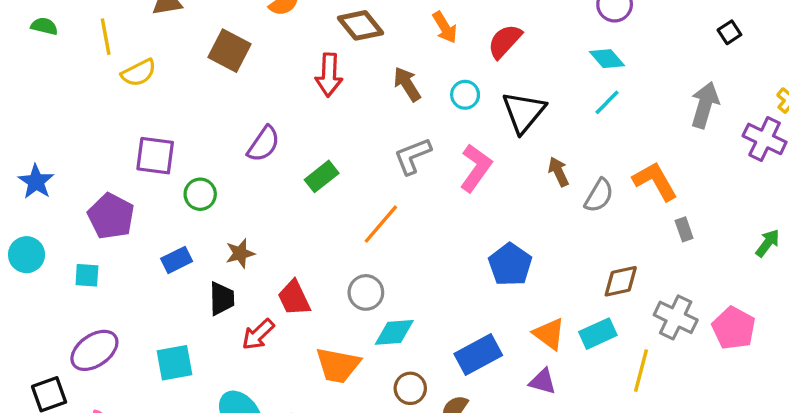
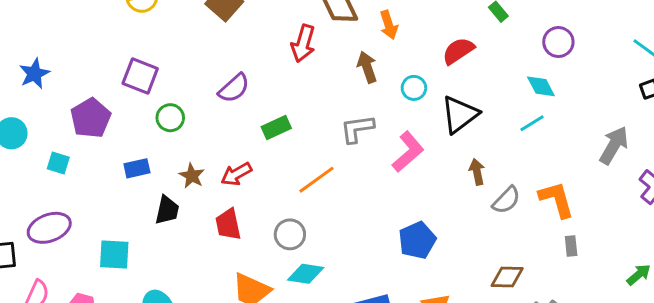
orange arrow: (445, 27) -> (389, 25), moved
brown star: (240, 253) -> (192, 176), turned 30
red arrow: (258, 334) -> (236, 174), moved

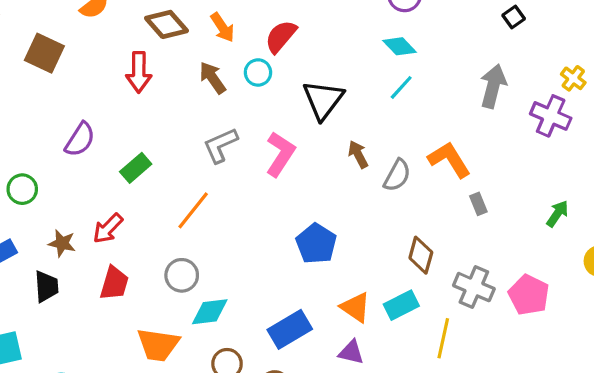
red semicircle: (458, 51) -> (281, 36), moved
cyan circle: (414, 88) -> (258, 72), moved
red trapezoid: (228, 224) -> (114, 283), turned -136
brown diamond: (507, 277) -> (421, 255), turned -60

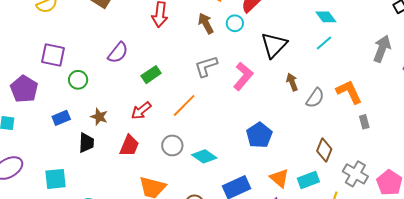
red arrow: (108, 228) -> (141, 111), moved
cyan diamond: (210, 312) -> (204, 156), moved, turned 35

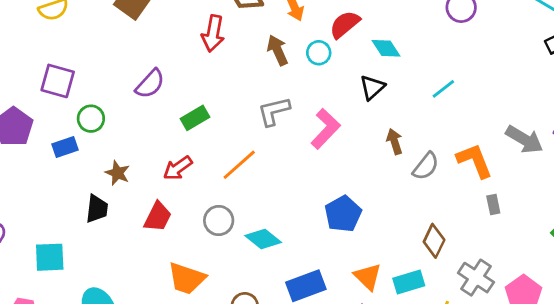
cyan diamond: (326, 17) -> (386, 48), moved
black triangle: (274, 45) -> (372, 87), size x0.7
gray arrow: (382, 49) -> (524, 139), moved, turned 96
blue rectangle: (61, 118) -> (65, 147), moved

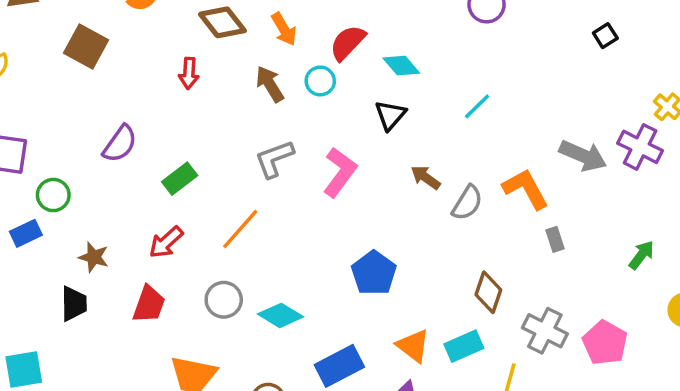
red arrow: (213, 33) -> (189, 73), size x0.7
brown arrow: (395, 141) -> (426, 177), turned -30

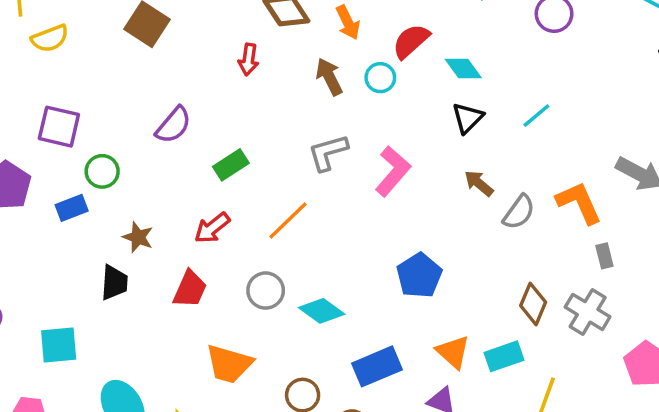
black triangle: (390, 115) -> (468, 118), moved
gray cross: (545, 331) -> (588, 312), moved

